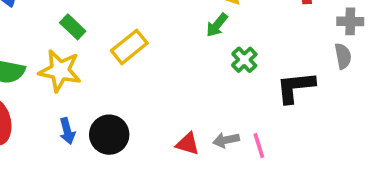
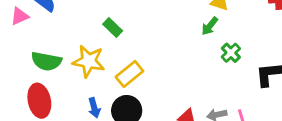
green rectangle: (73, 27) -> (113, 27), moved
yellow rectangle: (129, 47) -> (129, 74), moved

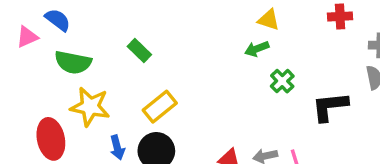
green arrow: (210, 26) -> (257, 49), turned 30
green semicircle: (46, 61) -> (73, 62), moved
yellow star: (89, 61) -> (90, 107), moved

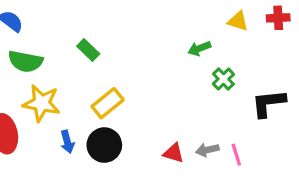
yellow triangle: (269, 20) -> (238, 21), moved

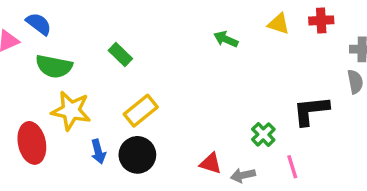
green arrow: (199, 48) -> (226, 39), moved, turned 45
green cross: (223, 79) -> (263, 134), moved
gray arrow: (207, 150) -> (243, 175), moved
pink line: (236, 155) -> (292, 167), moved

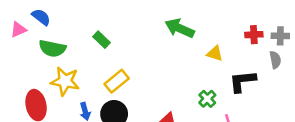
red cross: (321, 20) -> (254, 35), moved
yellow triangle: (279, 24) -> (215, 53), moved
green arrow: (226, 39) -> (180, 28), size x1.6

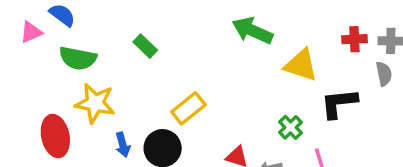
yellow triangle: (215, 53) -> (301, 65), size x1.5
yellow rectangle: (117, 81) -> (188, 108), moved

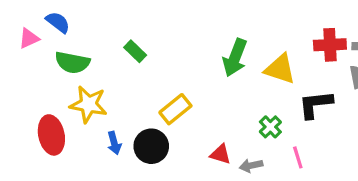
green arrow: (252, 31) -> (235, 58), moved, turned -93
red cross: (354, 39) -> (330, 45), size x1.4

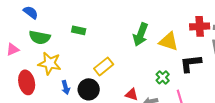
pink triangle: (29, 38) -> (13, 49), moved
green rectangle: (135, 51) -> (79, 30), turned -32

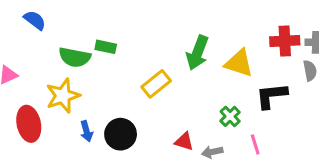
green semicircle: (40, 37) -> (75, 57), moved
yellow star: (50, 63) -> (63, 96), turned -30
yellow rectangle: (104, 66) -> (156, 84), moved

